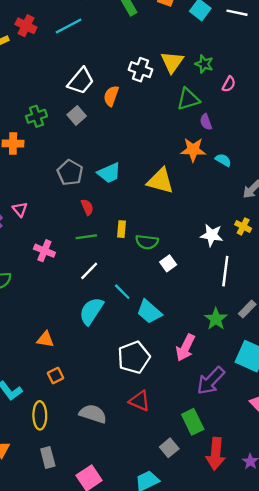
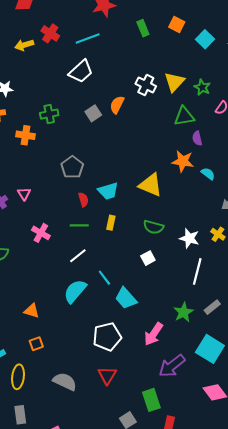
white trapezoid: (81, 81) -> (81, 71), moved
gray square: (77, 115) -> (93, 113), moved
cyan trapezoid: (109, 173) -> (108, 191), moved
green semicircle: (147, 242) -> (153, 227), moved
red triangle: (140, 401) -> (107, 375), turned 30

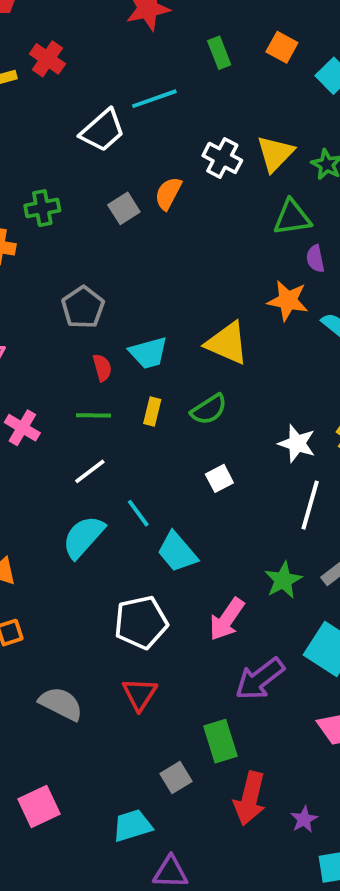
cyan line: (88, 38) -> (154, 99), moved
green semicircle: (153, 227) -> (209, 409), moved, turned -48

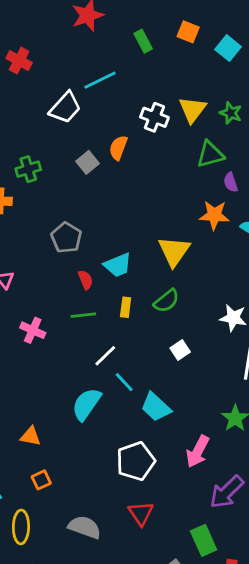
yellow triangle: (227, 343) -> (174, 251), turned 48
white line: (90, 471) -> (105, 356), moved

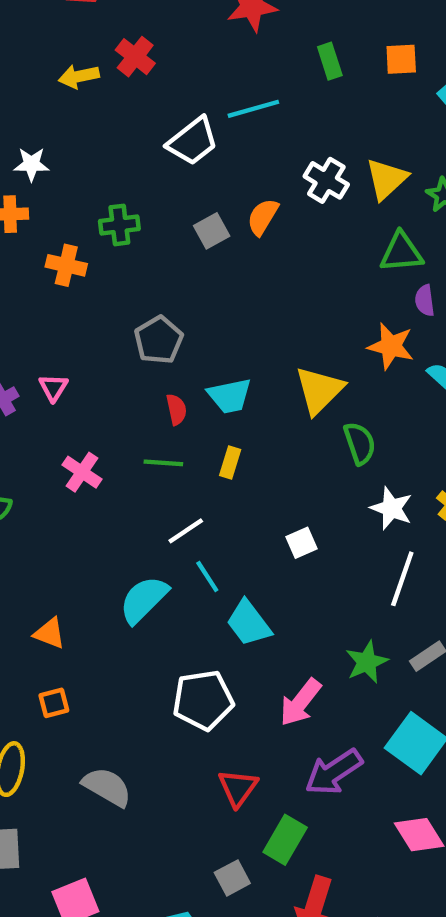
orange square: (188, 32) -> (401, 59), turned -35
green semicircle: (166, 301) -> (360, 443), moved, turned -80
red triangle: (141, 513) -> (238, 788), moved
green rectangle: (204, 540) -> (285, 840), turned 44

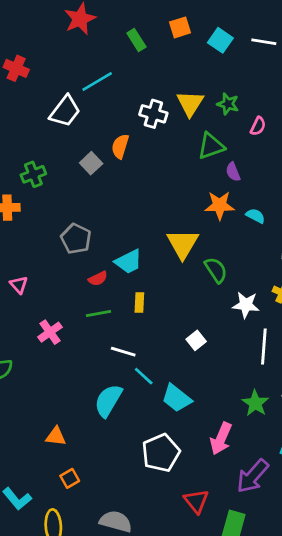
red semicircle: (176, 409) -> (98, 279), turned 90
pink cross: (82, 472) -> (50, 332), turned 35
white line: (186, 531) -> (123, 352), turned 65

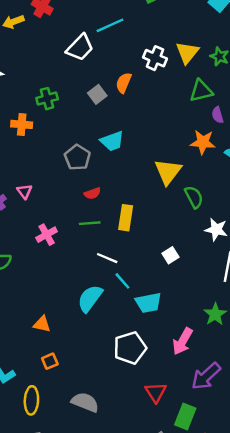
cyan trapezoid: (128, 262) -> (112, 141), moved
yellow rectangle: (139, 303) -> (126, 218), size x1.5
cyan trapezoid: (177, 398) -> (148, 303), turned -56

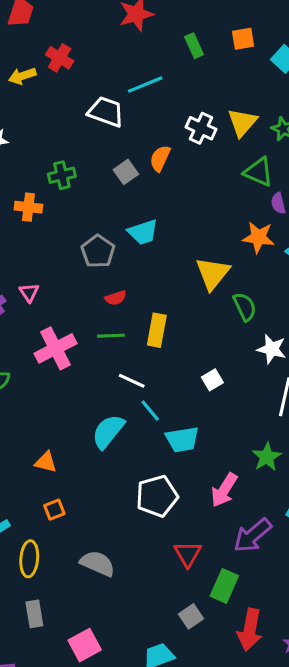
white trapezoid: (80, 48) -> (106, 112), turned -116
green triangle: (201, 91) -> (258, 172), turned 35
pink cross: (47, 235) -> (56, 348), size x1.5

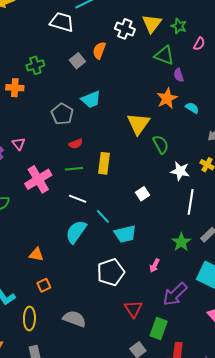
orange star: (258, 237) -> (167, 98), turned -30
white line: (132, 381) -> (78, 199), moved
pink arrow: (224, 490) -> (155, 266), size x0.6

